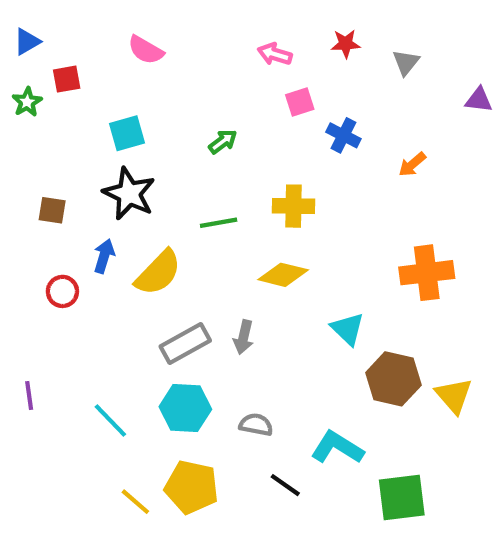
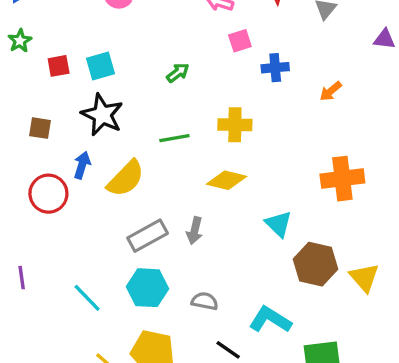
red square: (67, 79) -> (59, 66), moved
blue cross: (343, 135) -> (275, 68), turned -32
red circle: (62, 291) -> (48, 194), size x1.5

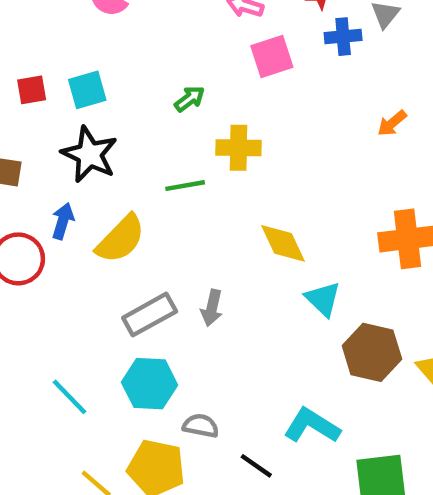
pink square: (240, 41) -> (272, 57), size x1.4
blue cross: (275, 68) -> (343, 37), moved
yellow cross: (235, 125) -> (238, 148), moved
yellow diamond: (226, 180) -> (283, 243), moved, turned 51
gray semicircle: (205, 301) -> (201, 426), moved

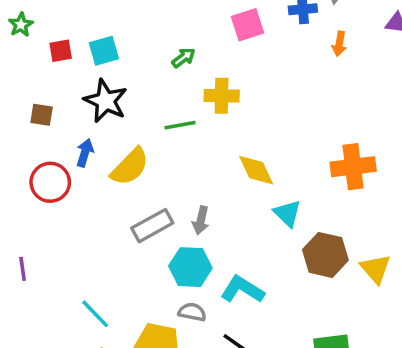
orange arrow: (392, 123) -> (339, 44), moved, turned -40
cyan hexagon: (150, 384) -> (190, 267), moved
cyan line: (69, 397) -> (95, 314), moved
cyan L-shape: (312, 426) -> (242, 290), moved

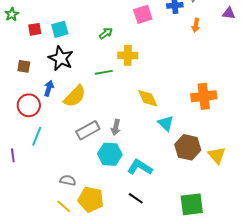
gray semicircle: (192, 312) -> (68, 180), moved
cyan line: (95, 314) -> (37, 136), moved, turned 66

